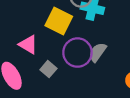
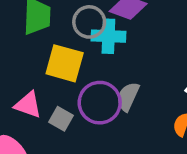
gray square: (48, 69) -> (61, 119), moved

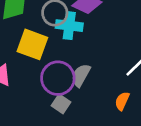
gray square: (61, 119) -> (61, 104), moved

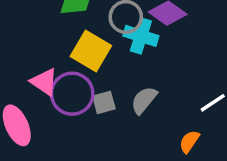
purple circle: (58, 78) -> (72, 94), moved
gray square: (61, 104) -> (104, 102), moved, turned 30

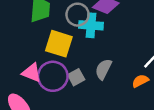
orange semicircle: (189, 142) -> (140, 81), moved, turned 42

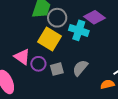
gray circle: (78, 15) -> (57, 18), moved
purple circle: (53, 76) -> (38, 64), size x0.6

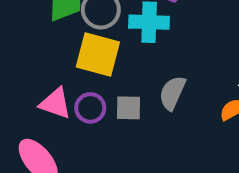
gray square: (57, 69) -> (128, 108), turned 32

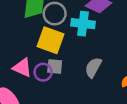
gray square: (128, 108) -> (55, 67), moved

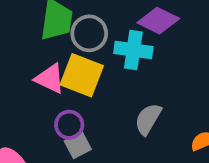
gray square: (55, 67) -> (78, 145), moved, turned -35
pink triangle: (22, 68) -> (50, 79), moved

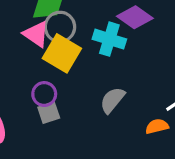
gray circle: (89, 33) -> (60, 27), moved
pink triangle: (50, 79) -> (36, 34), moved

